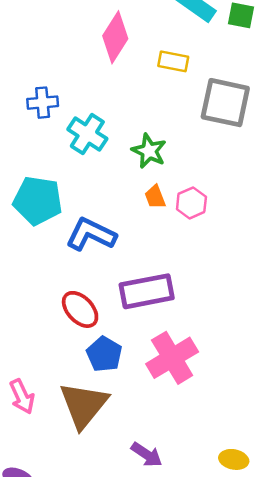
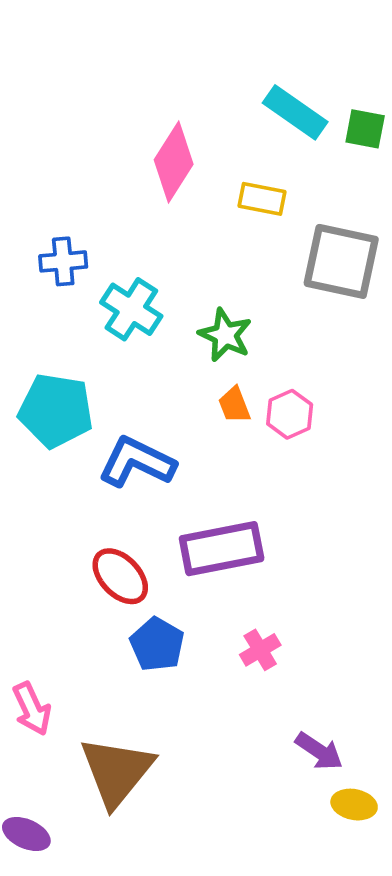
pink cross: (172, 358) -> (260, 650), size x0.5
brown triangle: (84, 405) -> (117, 771), moved
purple arrow: (147, 455) -> (319, 751), moved

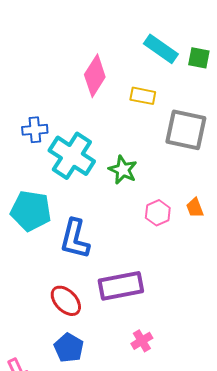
cyan cross: (131, 309) -> (72, 156), size x1.4
orange trapezoid: (234, 405) -> (195, 208), moved
blue L-shape: (137, 462) -> (75, 239), turned -102
blue pentagon: (157, 644) -> (69, 348), moved

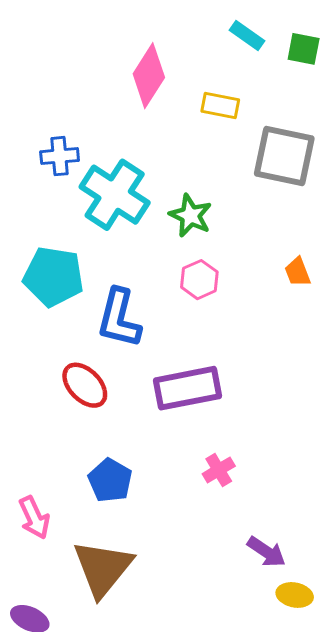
cyan rectangle: (161, 49) -> (247, 35), size x0.7
pink hexagon: (158, 213) -> (199, 280), moved
red ellipse: (66, 301) -> (85, 385), moved

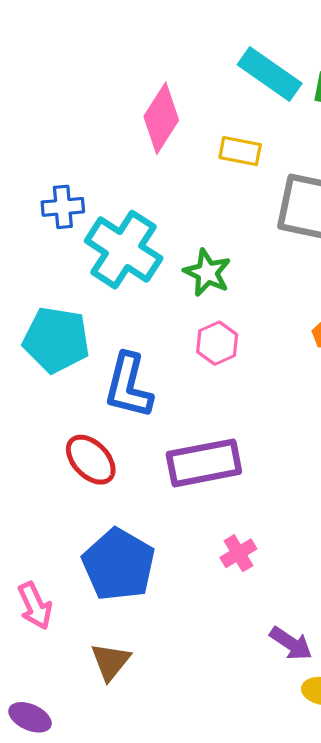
cyan rectangle: (247, 35) -> (270, 74), size x1.6
blue pentagon: (110, 480) -> (119, 565), size x1.5
brown triangle: (103, 568) -> (110, 662), size x0.6

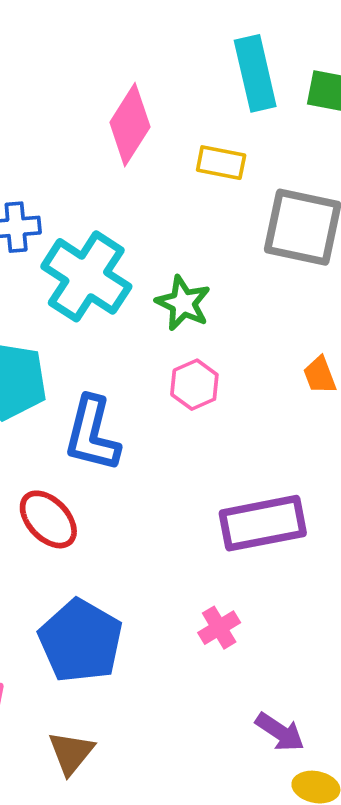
cyan rectangle: (270, 74) -> (255, 73), turned 42
purple rectangle: (204, 463) -> (263, 523), moved

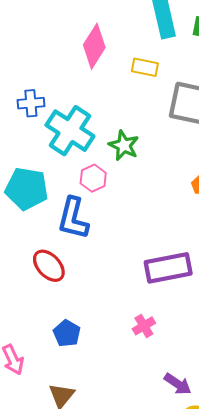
pink hexagon: (194, 385) -> (93, 178), moved
blue pentagon: (81, 641) -> (67, 333), size x0.6

